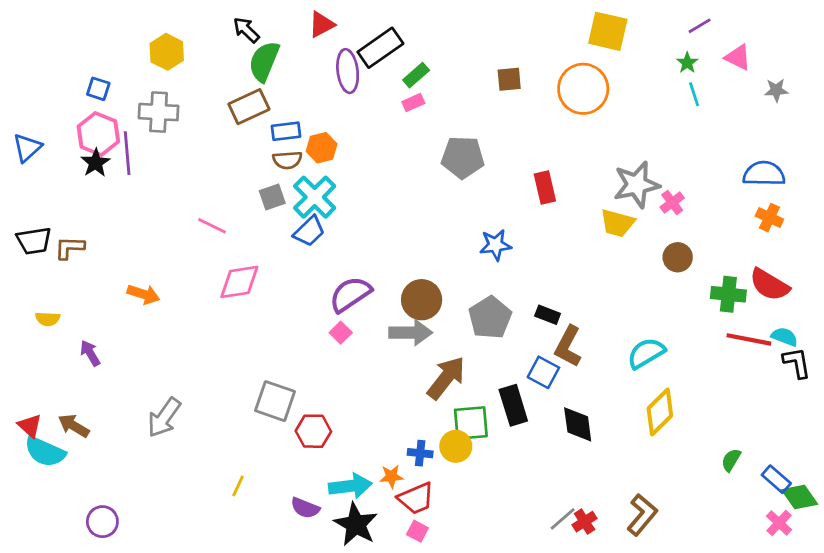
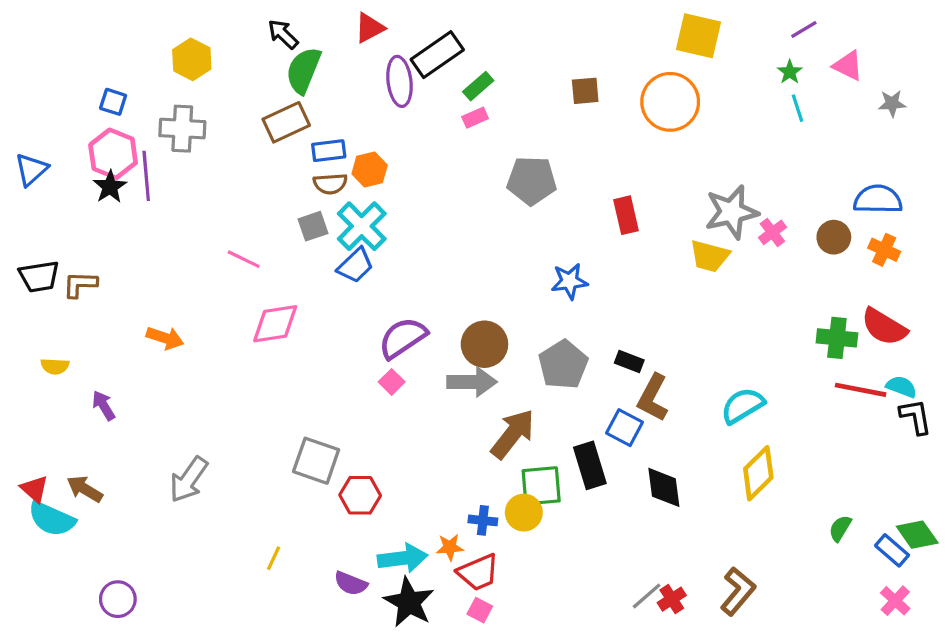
brown circle: (678, 257) -> (834, 237), moved
green diamond: (800, 497) -> (917, 535), moved

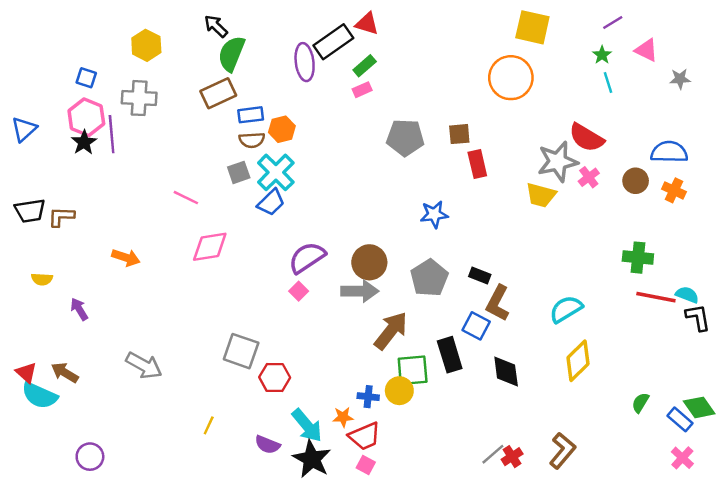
red triangle: (370, 28) -> (367, 24), moved, turned 45
brown square: (585, 91) -> (459, 134), moved
red semicircle: (884, 327) -> (586, 138), moved
gray arrow: (189, 480) -> (144, 365), turned -96
cyan arrow: (403, 558) -> (307, 425), turned 57

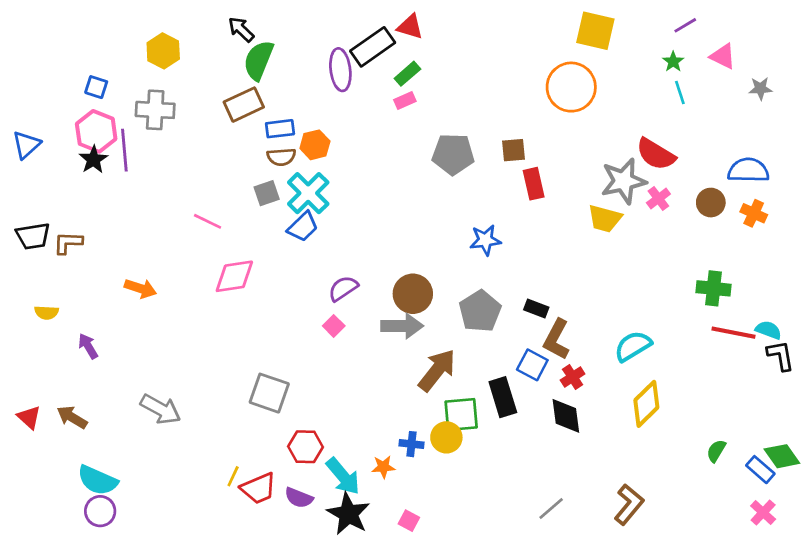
purple semicircle: (307, 258) -> (343, 288), size x0.7
red hexagon: (275, 377) -> (305, 447), moved
cyan semicircle: (40, 395) -> (97, 480), moved
red trapezoid: (365, 436) -> (259, 488), moved
red cross: (512, 457) -> (573, 377), moved

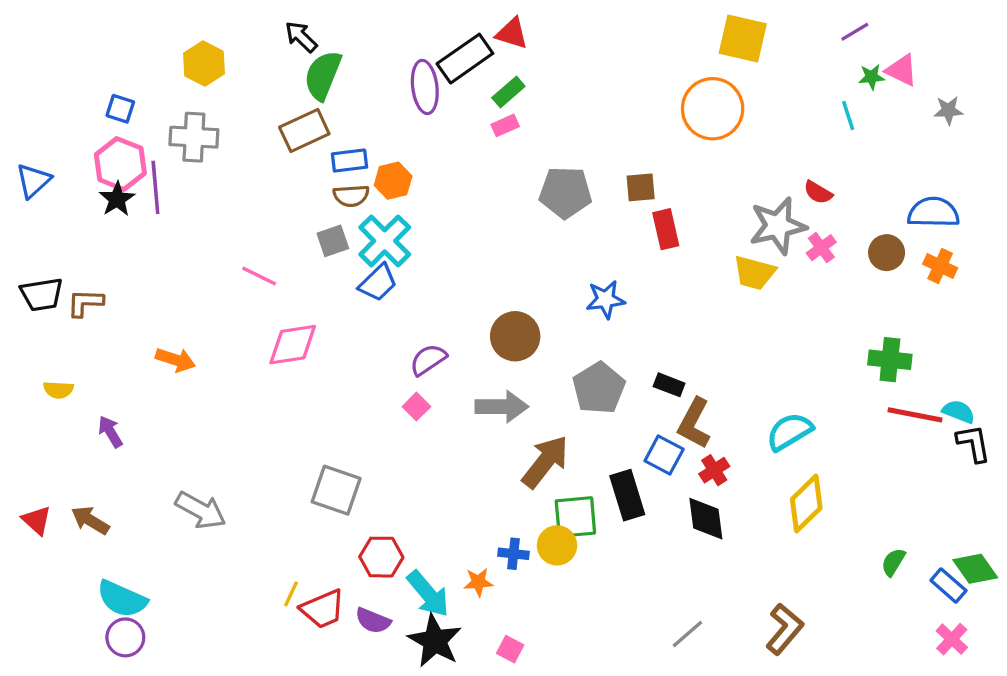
green star: (673, 62) -> (872, 77), moved, turned 30
red semicircle: (656, 154) -> (818, 192), size x0.6
brown circle: (413, 294) -> (515, 336), moved

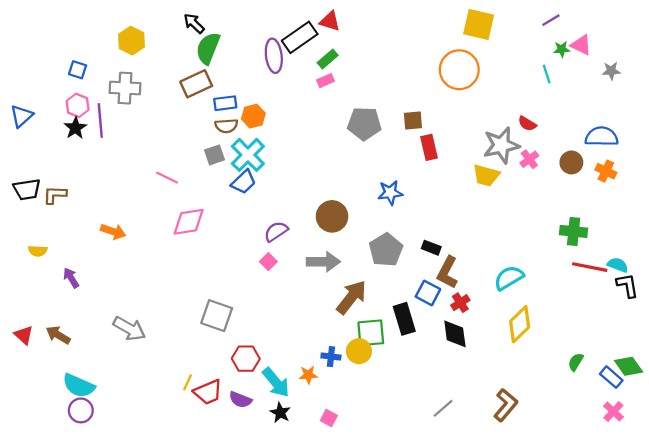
pink hexagon: (120, 164) -> (78, 105), size x0.7
black star: (435, 641) -> (280, 413), size x0.6

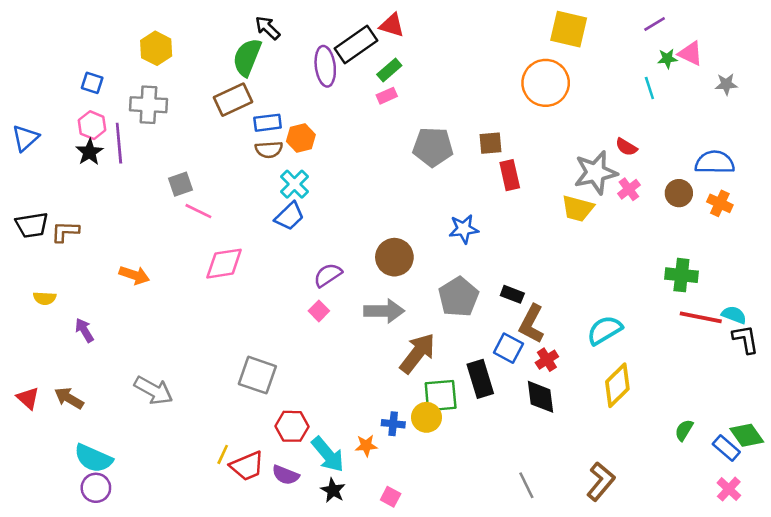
black arrow: (194, 23) -> (268, 28), moved
gray square: (214, 155) -> (180, 184), moved
cyan cross: (248, 155) -> (294, 184), size x0.7
gray line: (443, 408) -> (526, 485), turned -75

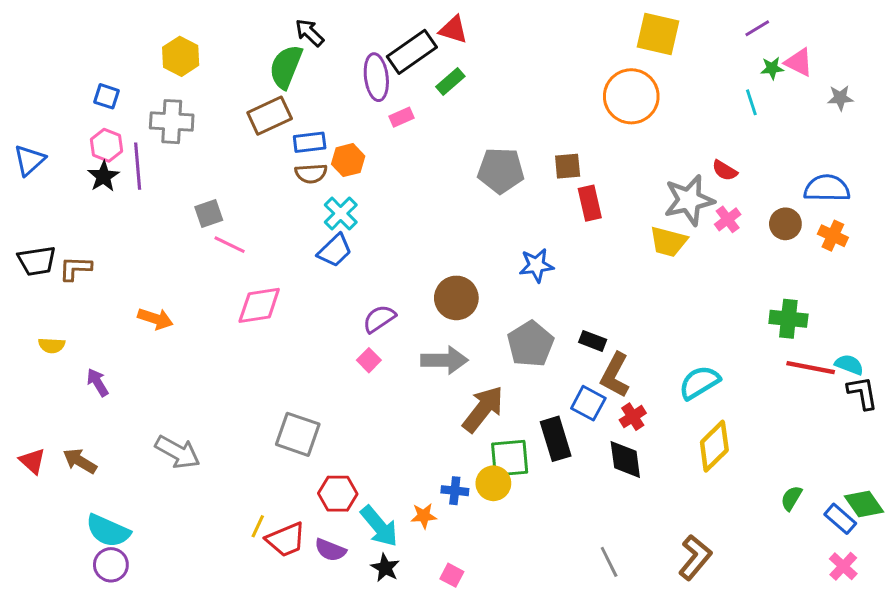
pink rectangle: (387, 96) -> (401, 117), moved

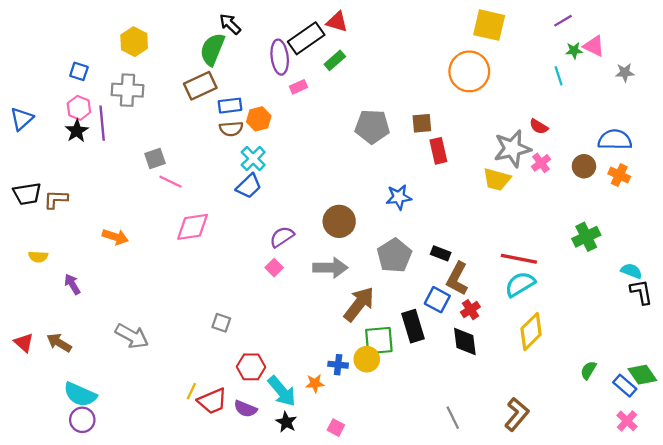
green cross: (788, 319) -> (586, 237), turned -32
red line: (811, 368) -> (519, 259), moved
gray square: (298, 434) -> (221, 323), size x0.6

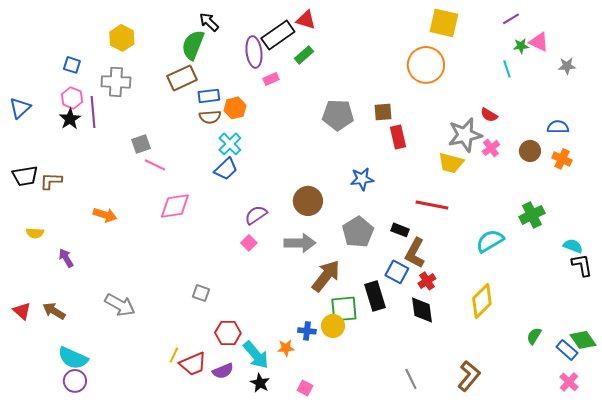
blue semicircle: (615, 140) -> (558, 127), size x0.7
red line: (519, 259) -> (432, 205), moved
cyan semicircle: (520, 284) -> (490, 241), moved
purple semicircle: (245, 409) -> (223, 371), turned -45

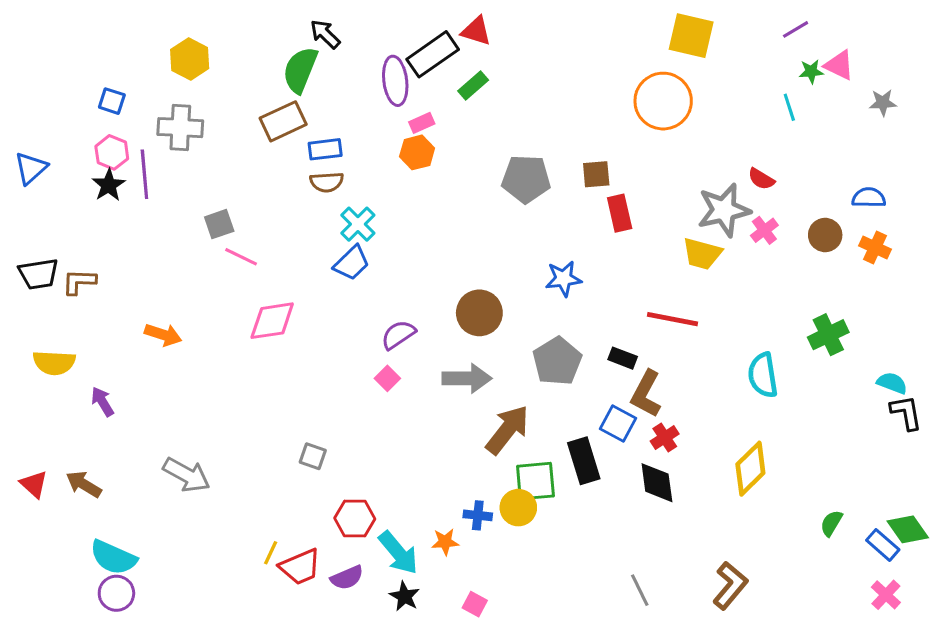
orange hexagon: (235, 108) -> (417, 152), moved
yellow semicircle: (35, 233) -> (54, 363), size x1.5
cyan semicircle: (490, 241) -> (763, 375), turned -68

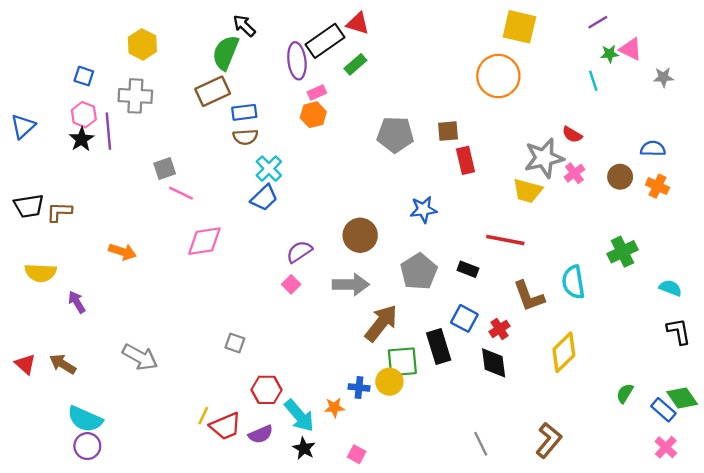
brown L-shape: (646, 394) -> (529, 296), moved, turned -48
black L-shape: (906, 413) -> (679, 331), moved

